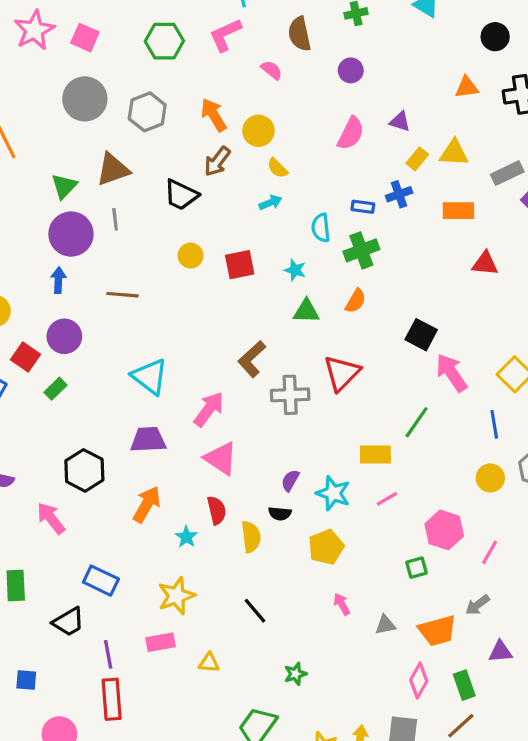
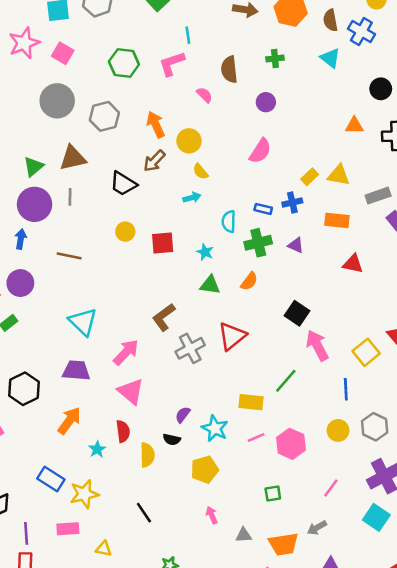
purple triangle: (400, 122) -> (296, 245), moved
gray cross: (290, 395) -> (190, 348), turned -32
pink hexagon: (444, 530) -> (291, 444), moved
blue rectangle: (101, 581) -> (51, 479), moved

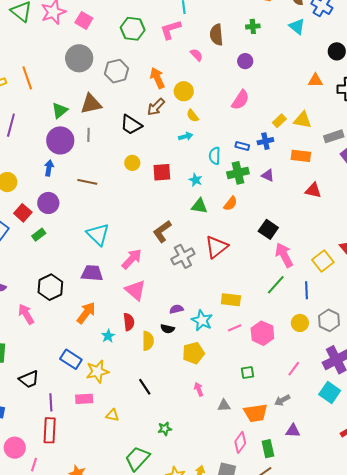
green line: (286, 381) -> (276, 285), moved
purple semicircle: (183, 415) -> (176, 309), turned 40

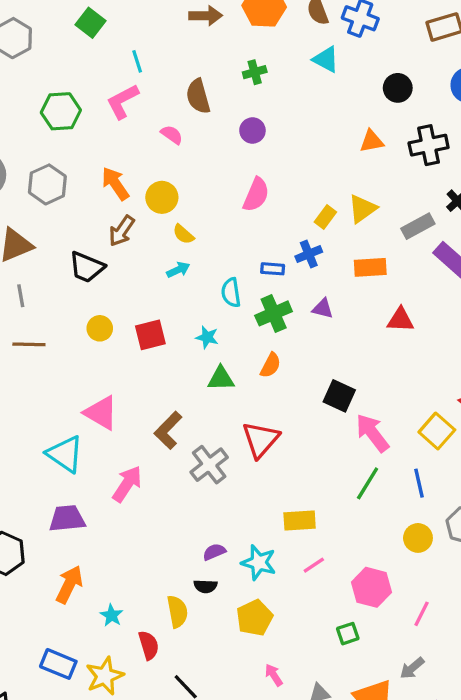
yellow triangle: (302, 120) -> (362, 209), turned -36
brown line: (87, 182) -> (29, 344), moved
pink triangle: (135, 290) -> (101, 413), moved
red semicircle: (129, 322) -> (149, 645), moved
pink hexagon: (262, 333) -> (371, 587), moved

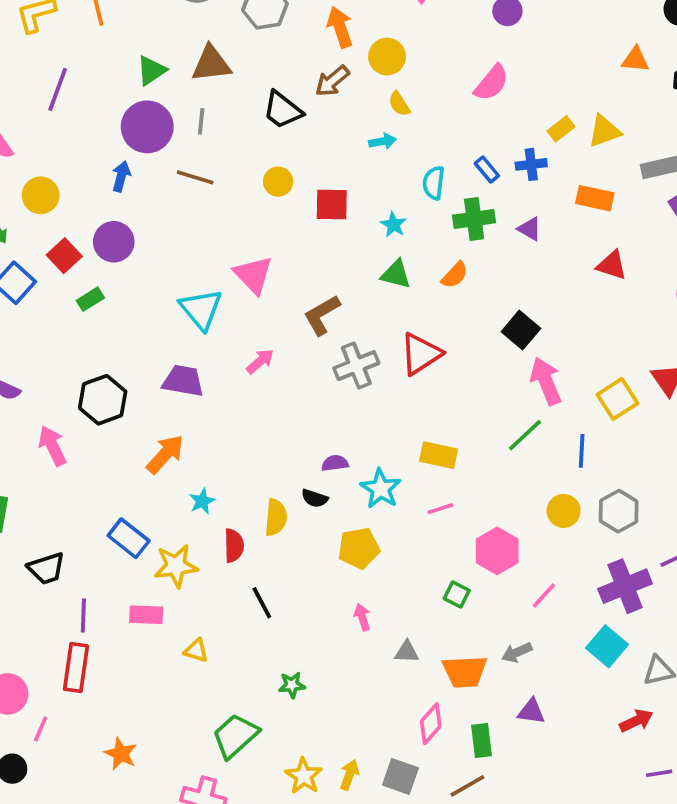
blue rectangle: (273, 269) -> (487, 170), turned 30
pink arrow: (127, 484) -> (260, 361), size x0.7
green square: (348, 634) -> (457, 594), turned 30

